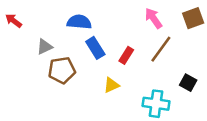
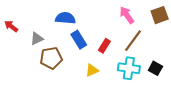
red arrow: (14, 21) -> (11, 26), moved
cyan cross: (156, 104) -> (129, 68), moved

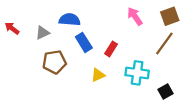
gray triangle: (37, 39) -> (42, 33), moved
brown line: (133, 41) -> (164, 44), moved
black square: (155, 68) -> (165, 91), moved, turned 32

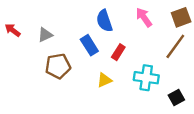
blue semicircle: (70, 20) -> (104, 21), moved, turned -114

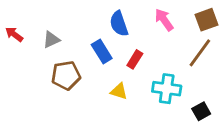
yellow triangle: (104, 80) -> (119, 91), turned 42

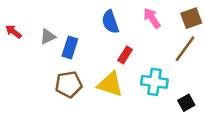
blue rectangle: (102, 52) -> (70, 48), moved, turned 50
brown pentagon: (66, 75) -> (69, 84), moved
yellow triangle: (119, 91) -> (110, 84), size x1.6

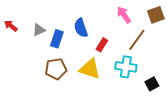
blue semicircle: (110, 22) -> (81, 28), moved
brown line: (185, 49) -> (137, 40), moved

